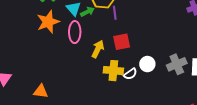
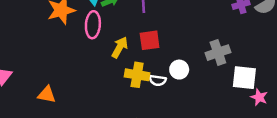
gray cross: (177, 64) -> (218, 53), moved
white semicircle: (130, 74) -> (158, 80), turned 40

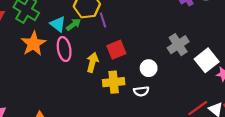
white square: (244, 78) -> (207, 60), turned -30
white semicircle: (158, 80) -> (141, 91), moved

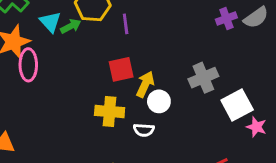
purple line: (103, 20) -> (126, 24), moved
pink ellipse: (64, 49) -> (28, 65), moved
yellow arrow: (92, 62) -> (145, 84), moved

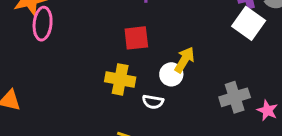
gray cross: (203, 78) -> (235, 97), moved
yellow arrow: (145, 84) -> (184, 60), moved
white square: (237, 105) -> (249, 23), moved, turned -32

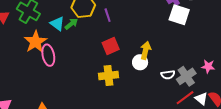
gray cross: (235, 97) -> (186, 76), moved
white semicircle: (153, 102) -> (168, 75), moved

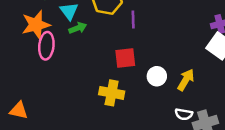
green arrow: (71, 24) -> (78, 28), moved
yellow arrow: (146, 50) -> (186, 80), moved
white circle: (140, 62) -> (157, 76), moved

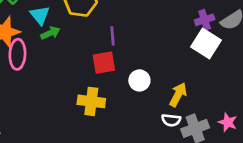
purple line: (133, 19) -> (113, 36), moved
yellow arrow: (186, 80) -> (178, 95), moved

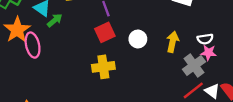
white semicircle: (171, 120) -> (205, 39), moved
pink star: (228, 122) -> (209, 53), moved

